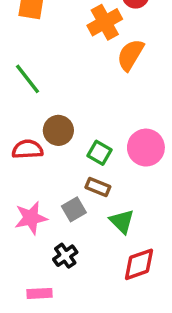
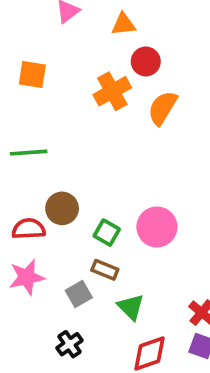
orange semicircle: (130, 55) -> (162, 108), moved
green line: (27, 79) -> (29, 153), turned -56
pink star: (31, 218) -> (27, 277), moved

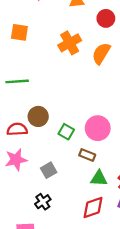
red circle: (146, 61) -> (106, 18), moved
brown rectangle: (105, 270) -> (87, 155), moved
green triangle: (131, 307) -> (99, 178), moved, turned -42

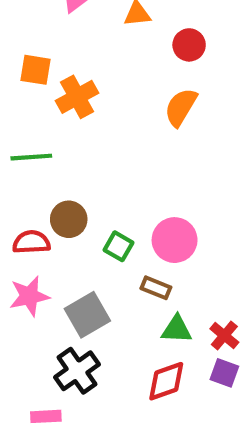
orange cross: (70, 43) -> (77, 97), moved
gray square: (49, 170) -> (87, 315), size x1.5
black cross: (43, 202) -> (77, 371), size x1.5

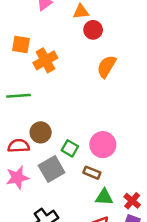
red circle: (189, 45) -> (93, 30), moved
gray square: (87, 315) -> (52, 169), moved

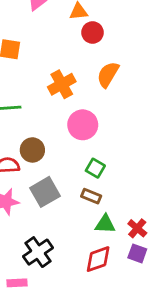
orange cross: (45, 60) -> (62, 84), moved
pink circle: (103, 145) -> (83, 125), moved
green square: (70, 148) -> (95, 168), moved

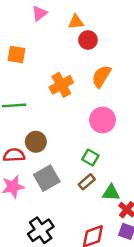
pink circle: (83, 125) -> (103, 120), moved
brown rectangle: (91, 196) -> (87, 182), turned -63
green triangle: (105, 224) -> (111, 193), moved

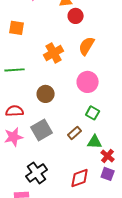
brown circle: (36, 142) -> (46, 94), moved
green square: (90, 158) -> (93, 113), moved

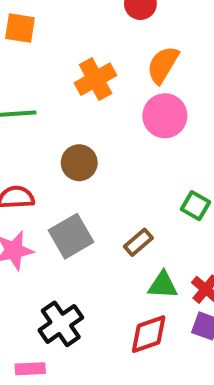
pink circle: (88, 82) -> (165, 116), moved
green square: (93, 113) -> (195, 206), moved
green triangle: (95, 142) -> (163, 285), moved

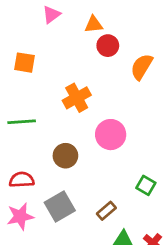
orange semicircle: (163, 65) -> (142, 67), moved
pink circle: (165, 116) -> (111, 135), moved

